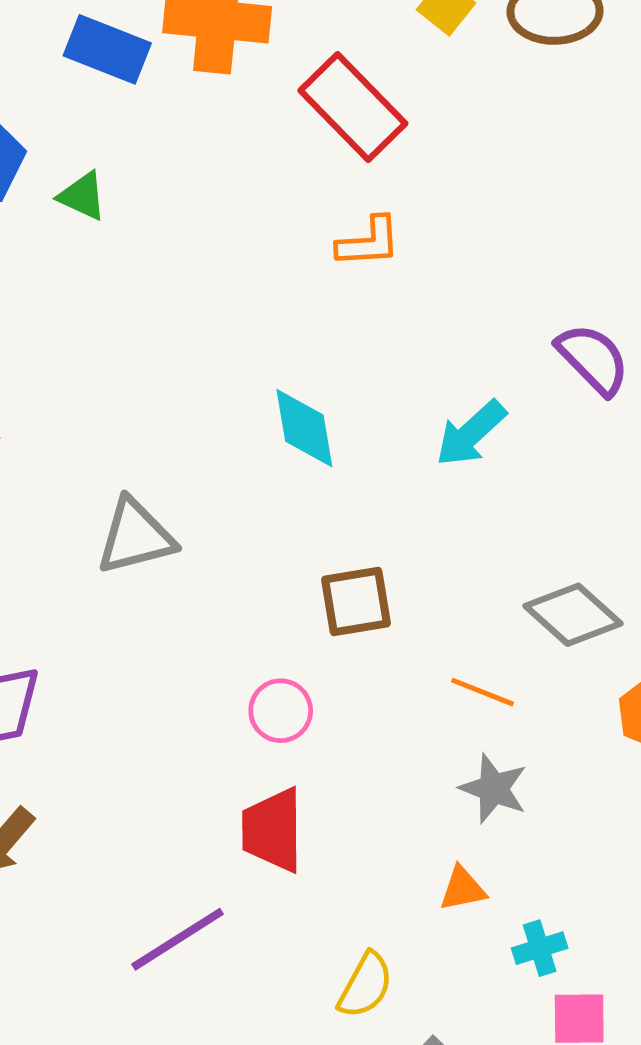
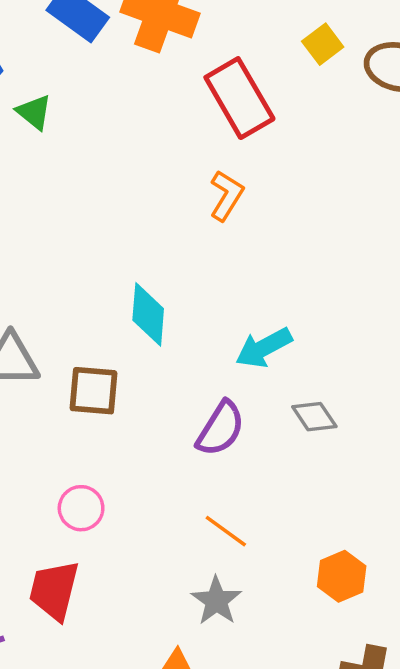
orange L-shape: (369, 242) -> (226, 196), turned -69
purple semicircle: (593, 359) -> (221, 429), moved, turned 62
brown square: (356, 602) -> (94, 391), moved
gray diamond: (573, 615) -> (314, 417), moved, size x0.7

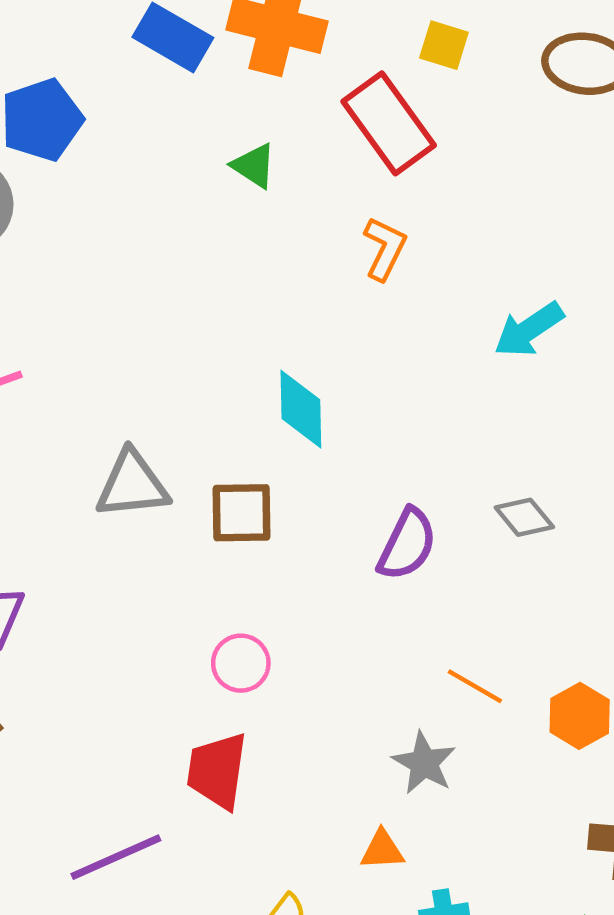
yellow square: (323, 44) -> (444, 45), moved, turned -30
green triangle: (34, 112) -> (254, 166), moved
cyan arrow: (264, 348) -> (529, 330), moved
orange line: (226, 531) -> (475, 686), moved

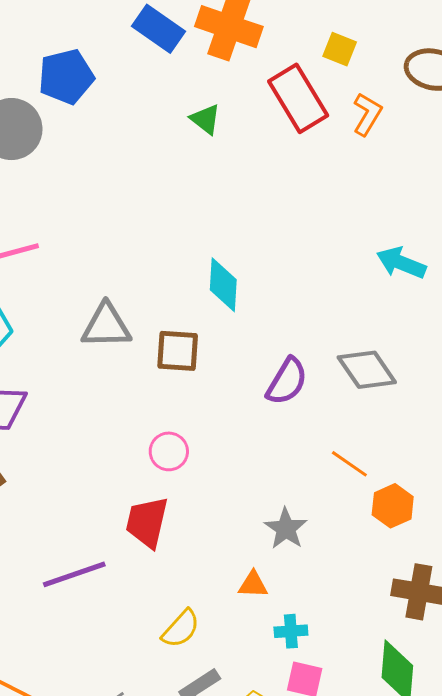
orange L-shape: (385, 249) -> (367, 114), moved
cyan arrow: (529, 330) -> (401, 263), moved, turned 51
gray diamond: (524, 517) -> (367, 370), size x1.5
orange line: (475, 686) -> (349, 464), moved

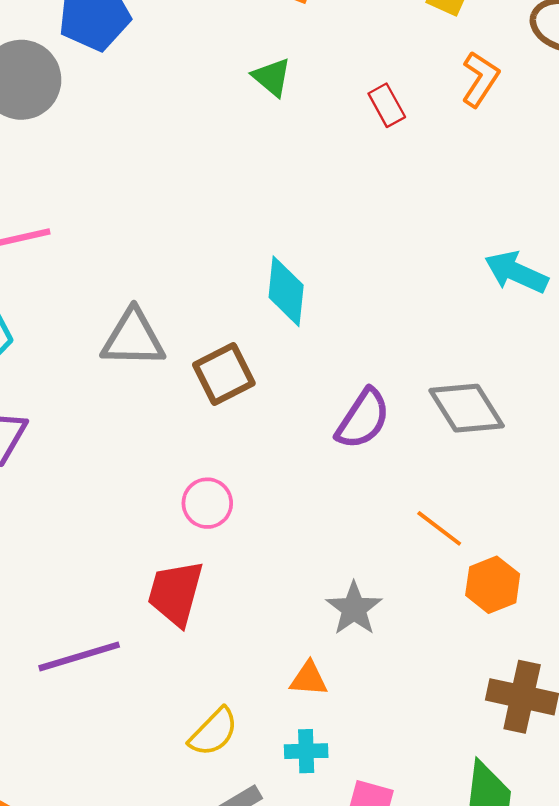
red rectangle: (298, 98) -> (387, 105), moved, size x0.5
brown square: (178, 351) -> (224, 374), turned -33
cyan cross: (291, 631) -> (306, 751), moved

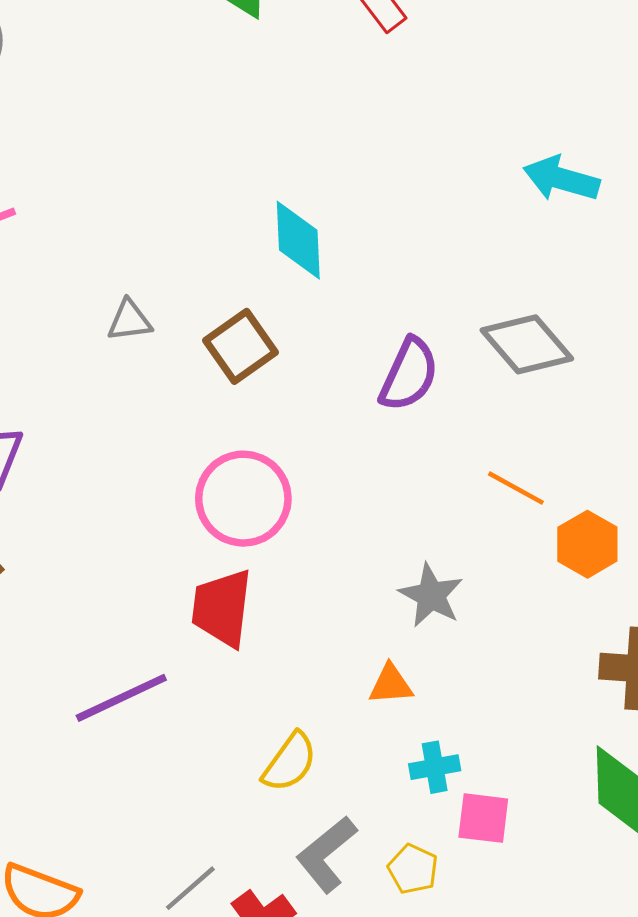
gray triangle: (133, 338) -> (129, 320), size x0.6
pink circle: (207, 503) -> (243, 499), size x1.6
cyan cross: (306, 751) -> (435, 767), moved

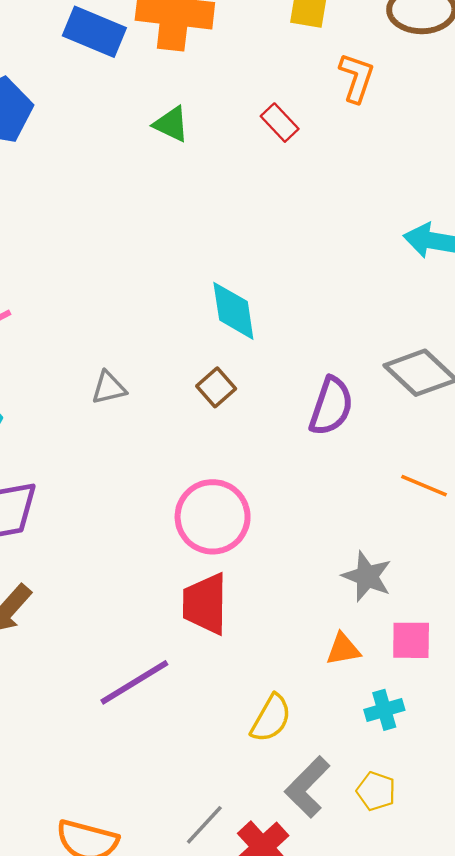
brown square: (241, 346) -> (216, 387), moved, size x0.7
pink square: (483, 818) -> (411, 640), moved

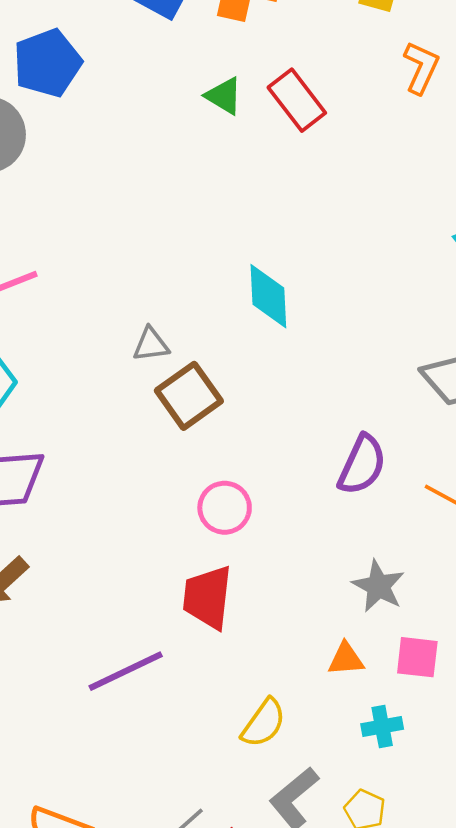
red rectangle: (280, 123) -> (297, 100), moved, size x1.5
brown square: (216, 387) -> (189, 396), moved, size x1.6
gray triangle: (109, 388) -> (151, 344), moved
purple semicircle: (331, 406) -> (362, 465), moved
pink circle: (213, 517) -> (225, 508), size x0.7

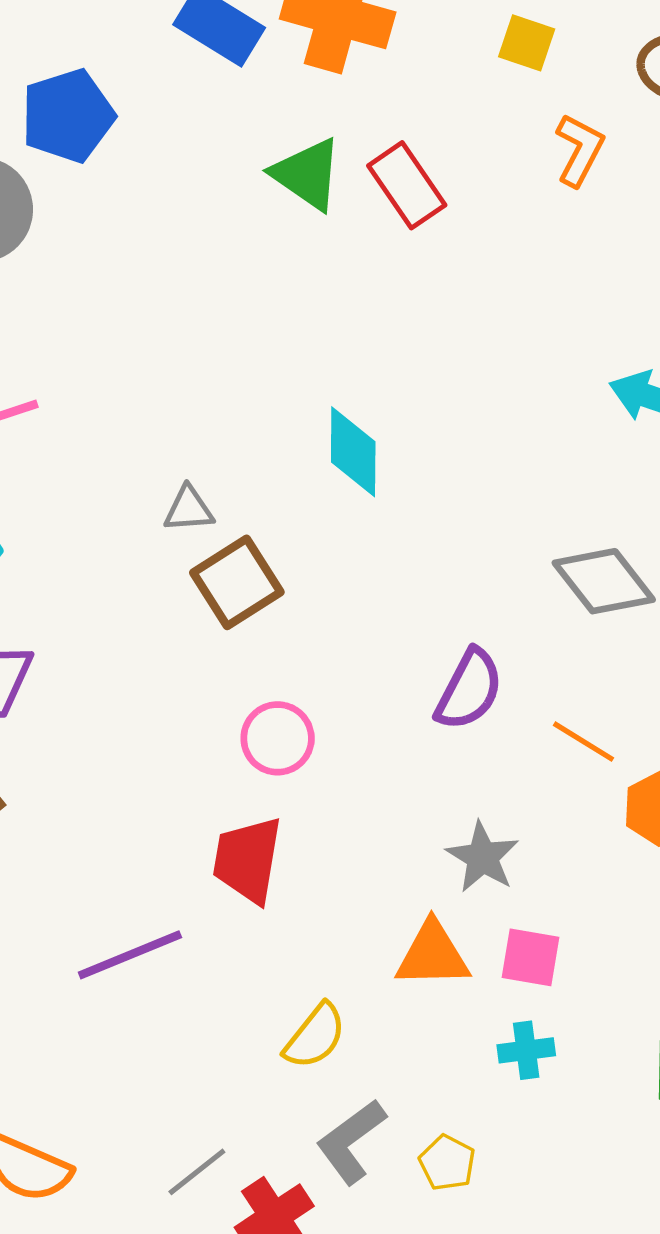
green triangle: (224, 96) -> (307, 174), size x1.4
orange triangle: (346, 659) -> (433, 955), size x1.5
cyan cross: (382, 727) -> (526, 1050), moved

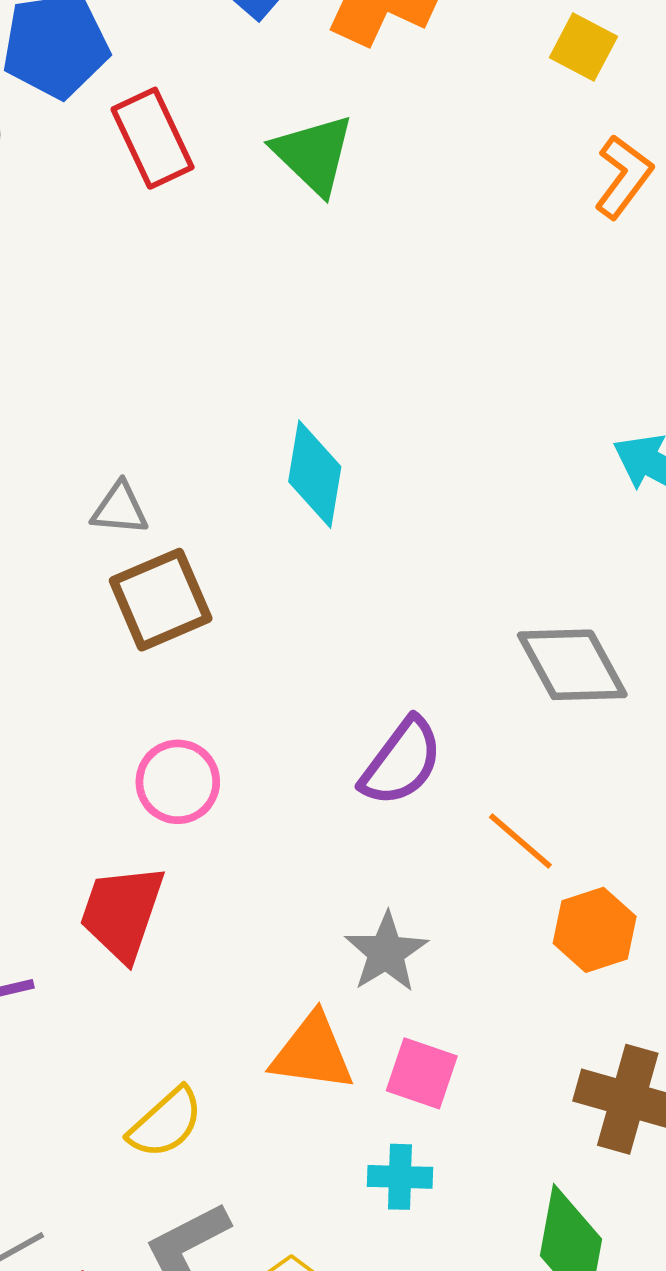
red rectangle: (407, 185) -> (153, 138), moved

